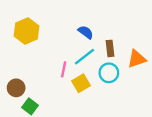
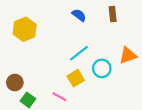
blue semicircle: (86, 32) -> (79, 15), moved
brown rectangle: (110, 48) -> (113, 14), moved
pink line: (64, 69) -> (59, 97), moved, turned -72

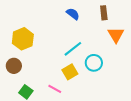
yellow hexagon: (25, 29) -> (23, 39), moved
orange triangle: (128, 55) -> (116, 35), moved, turned -42
brown circle: (15, 83) -> (14, 66), moved

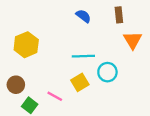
cyan line: (73, 49) -> (83, 56), turned 36
brown circle: (14, 66) -> (16, 85), moved
pink line: (55, 89) -> (55, 96), moved

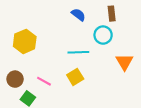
orange triangle: (133, 40) -> (125, 62), moved
cyan circle: (107, 72) -> (103, 35), moved
pink line: (55, 96) -> (44, 81), moved

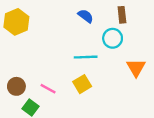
yellow hexagon: (25, 41) -> (16, 22), moved

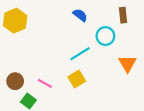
brown rectangle: (122, 15) -> (123, 15), moved
cyan line: (86, 57) -> (80, 54), turned -30

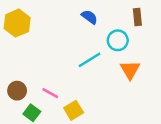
orange triangle: (127, 64) -> (130, 70), moved
yellow square: (77, 79) -> (74, 110), moved

